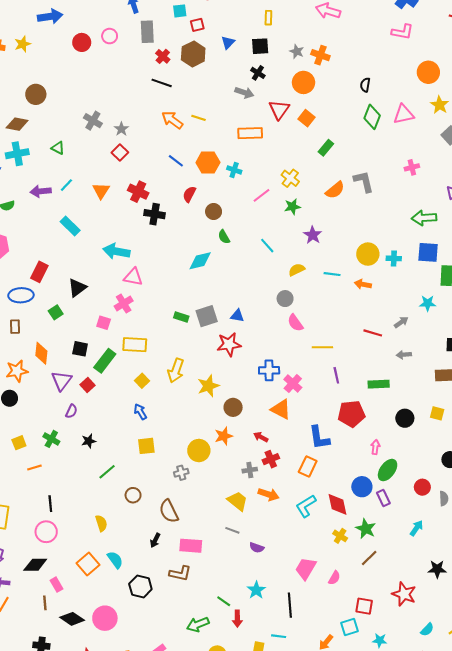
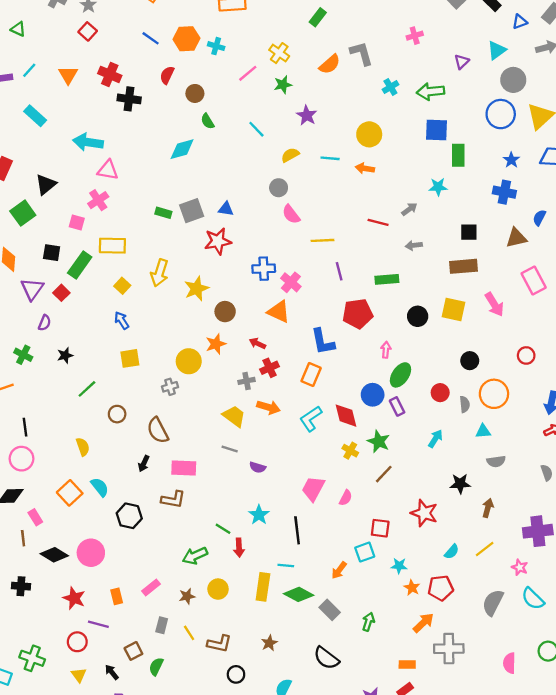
cyan cross: (394, 258) -> (390, 87), moved, turned -32
green square: (56, 312) -> (23, 213), size x1.5
yellow square: (437, 413) -> (454, 310), size x1.5

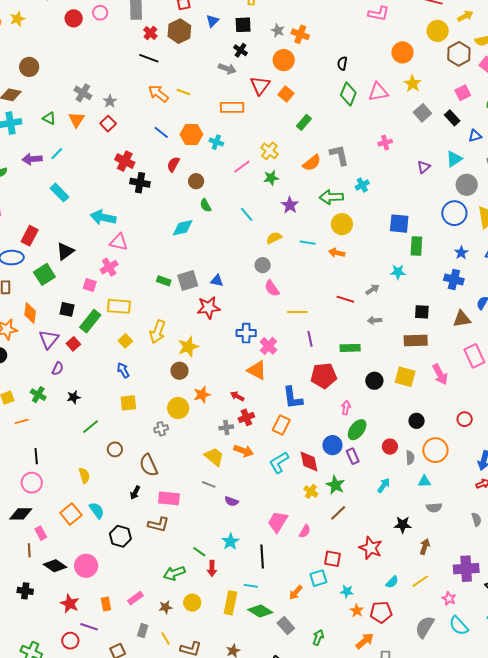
orange triangle: (68, 75) -> (76, 120), moved
green arrow: (430, 92) -> (331, 197), moved
brown circle: (225, 312) -> (179, 371), moved

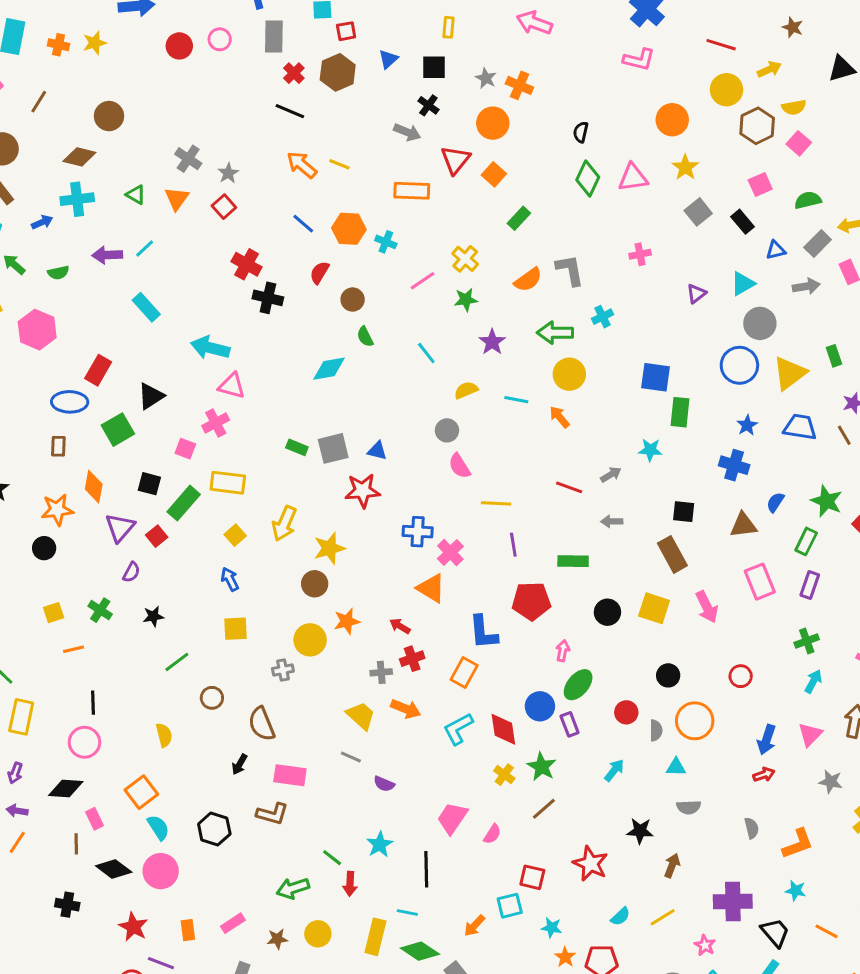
orange arrow: (337, 253) -> (559, 417), turned 35
brown rectangle: (416, 341) -> (672, 554), turned 60
cyan semicircle: (97, 510) -> (158, 827), moved

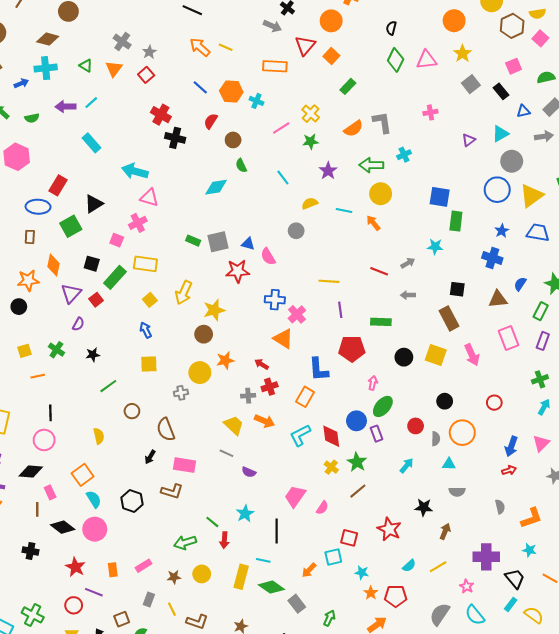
pink semicircle: (459, 466) -> (268, 257), moved

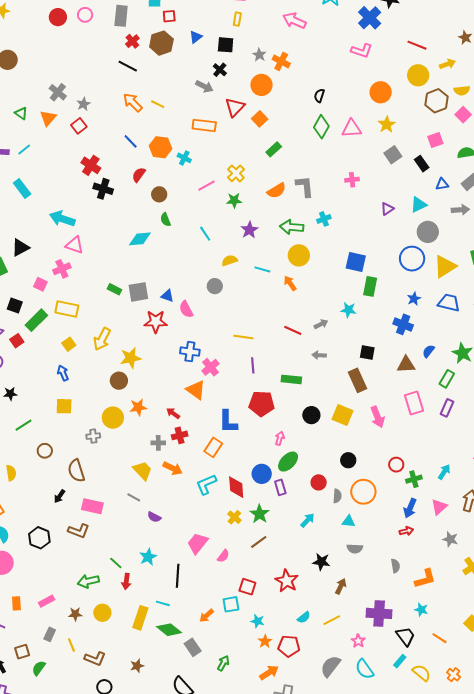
green cross: (540, 379) -> (414, 479), moved

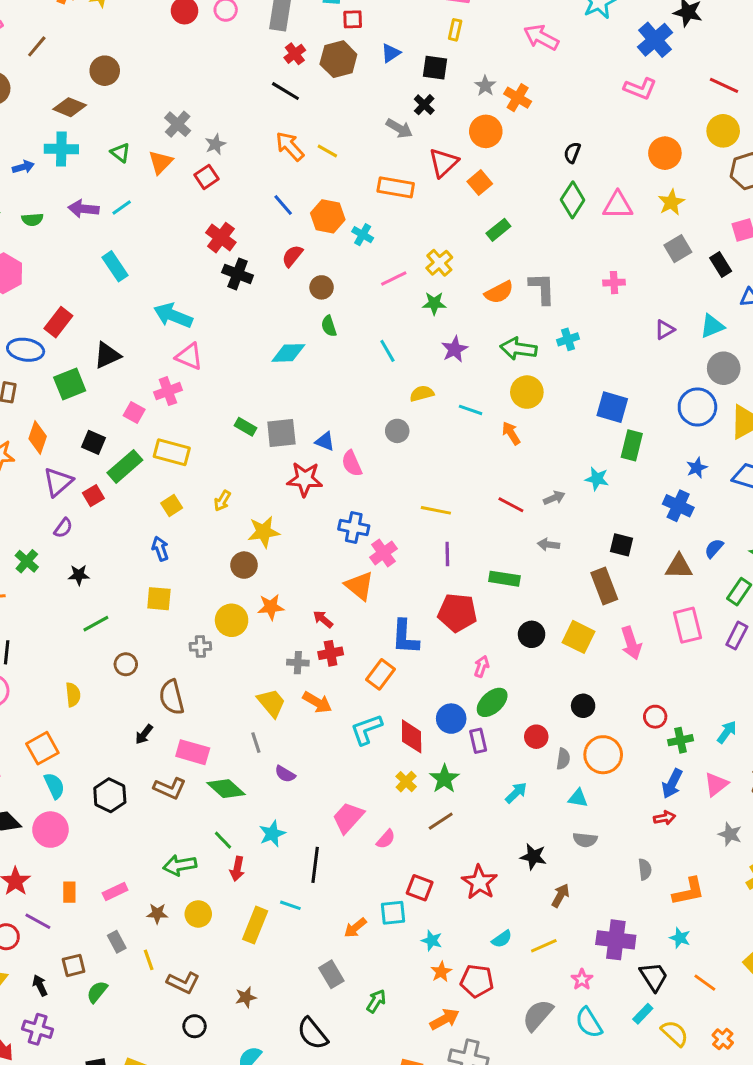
yellow arrow: (102, 339) -> (222, 501), size x0.6
gray line: (134, 497) -> (256, 743), turned 40
green diamond: (169, 630) -> (226, 789), moved
gray rectangle: (50, 634) -> (117, 942), turned -56

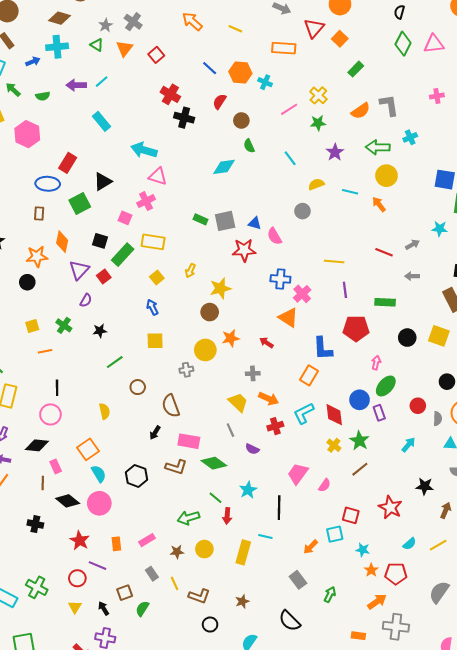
gray star: (215, 144) -> (106, 25), moved
orange arrow: (290, 146) -> (192, 21), moved
red cross: (331, 653) -> (275, 426), moved

